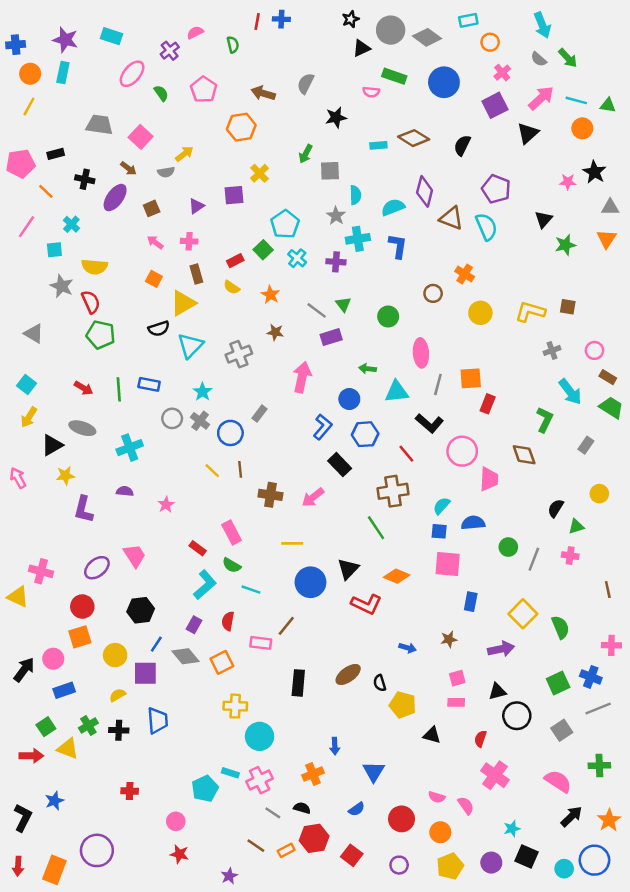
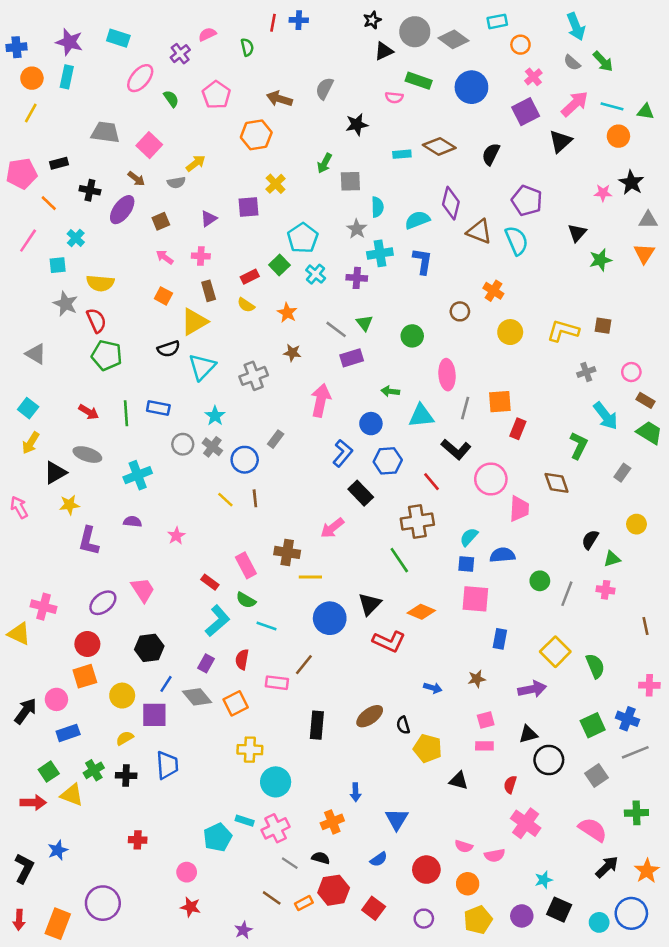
brown cross: (270, 495) -> (287, 552), moved
pink semicircle: (466, 806) -> (495, 855), turned 114

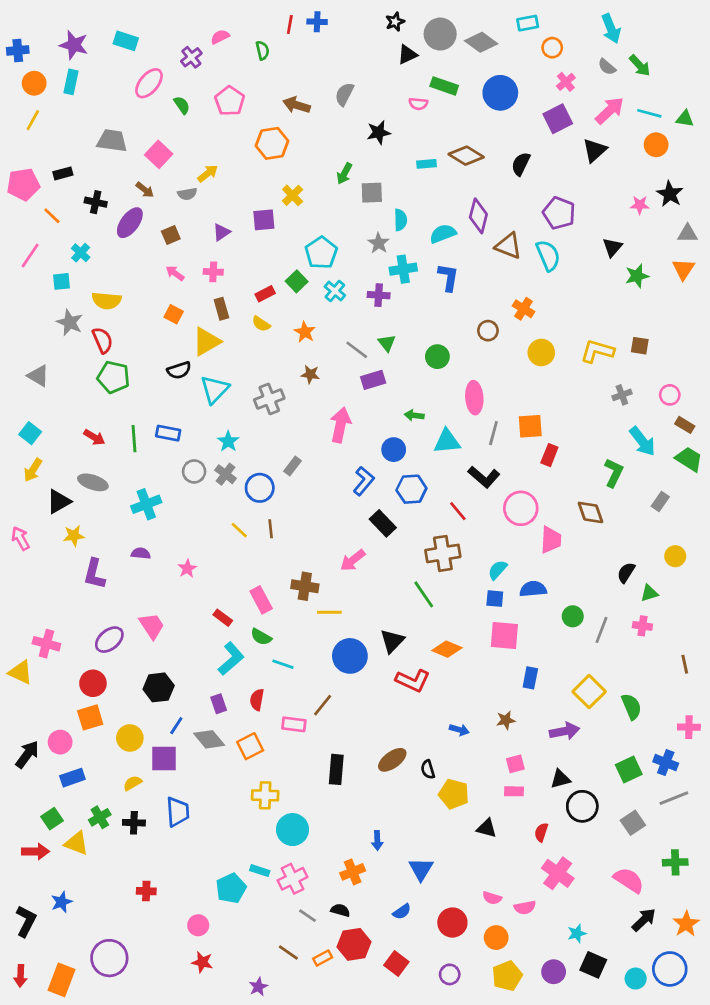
purple rectangle: (206, 663) -> (219, 704), turned -48

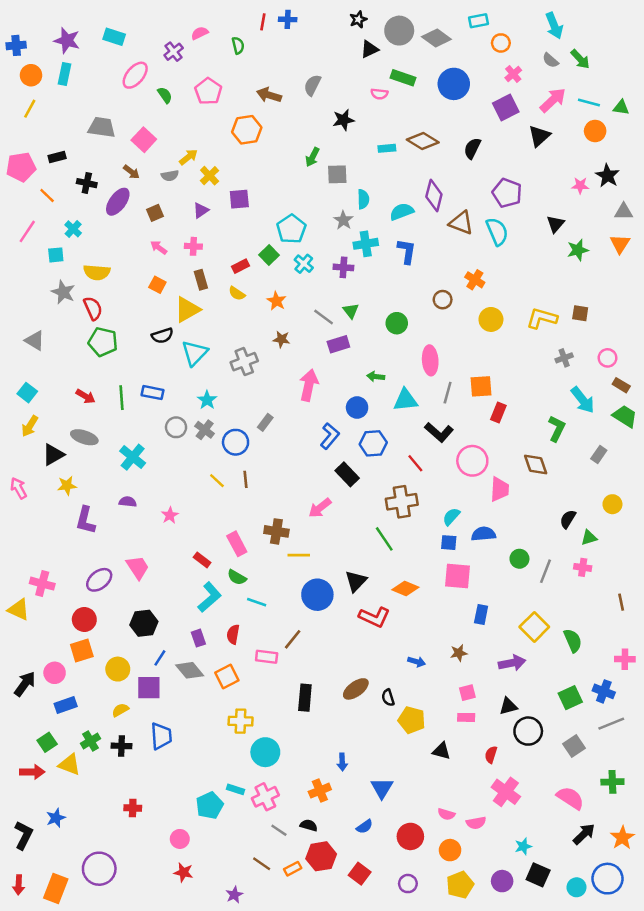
yellow cross: (293, 195) -> (210, 176), moved
cyan cross: (146, 504) -> (133, 457), turned -30

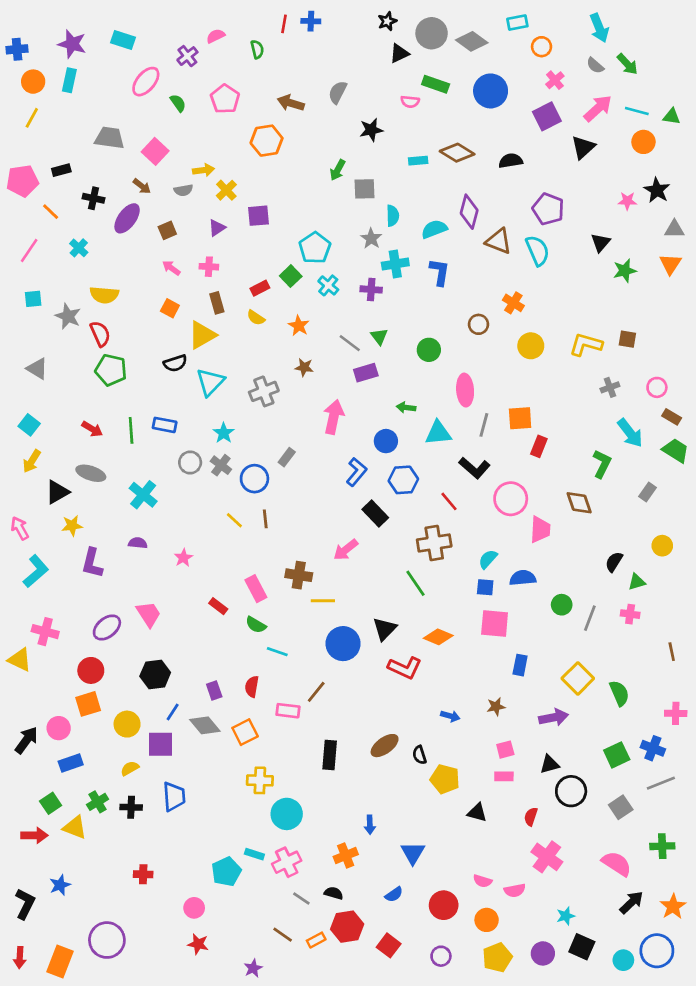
black semicircle: (472, 148) -> (511, 161), turned 55
yellow arrow: (188, 157) -> (204, 170), turned 30
cyan square: (56, 255) -> (33, 299), moved
cyan L-shape: (210, 597) -> (36, 571), moved

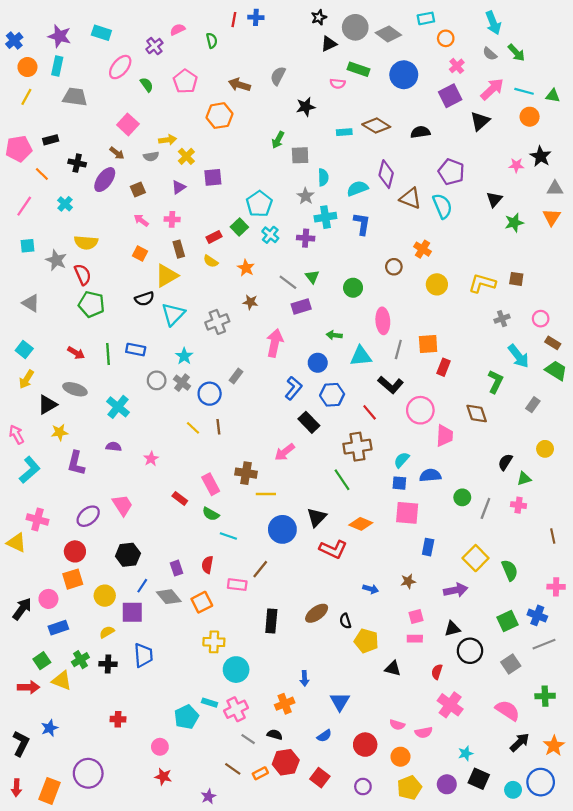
blue cross: (17, 49) -> (14, 41), turned -35
gray trapezoid: (110, 138) -> (75, 97), moved

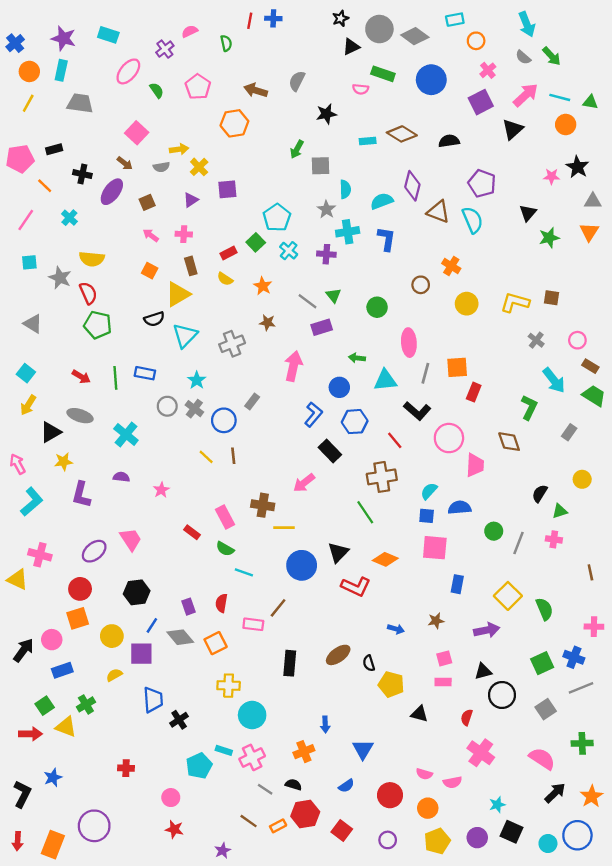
gray cross: (502, 319) -> (536, 340), turned -32
black cross: (108, 664) -> (179, 720), moved, turned -35

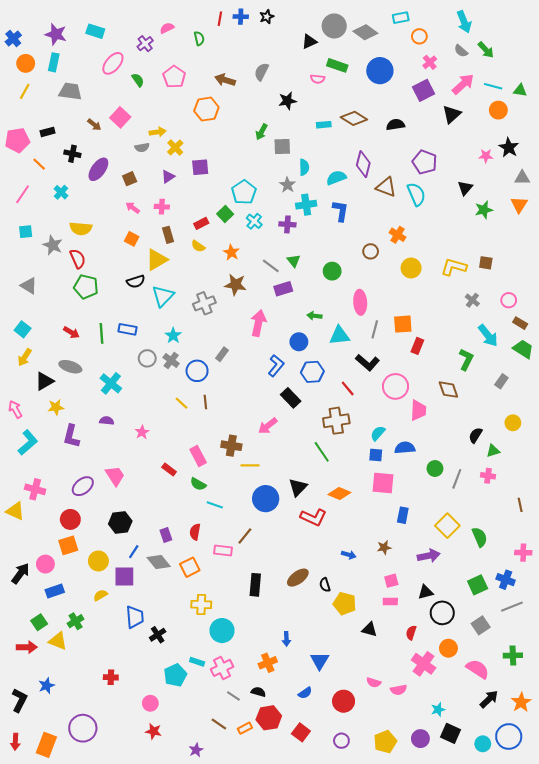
black star: (341, 18) -> (267, 17), moved
brown arrow: (125, 163) -> (94, 125), moved
brown star: (267, 323) -> (236, 285), size x1.5
orange circle: (428, 808) -> (448, 648), moved

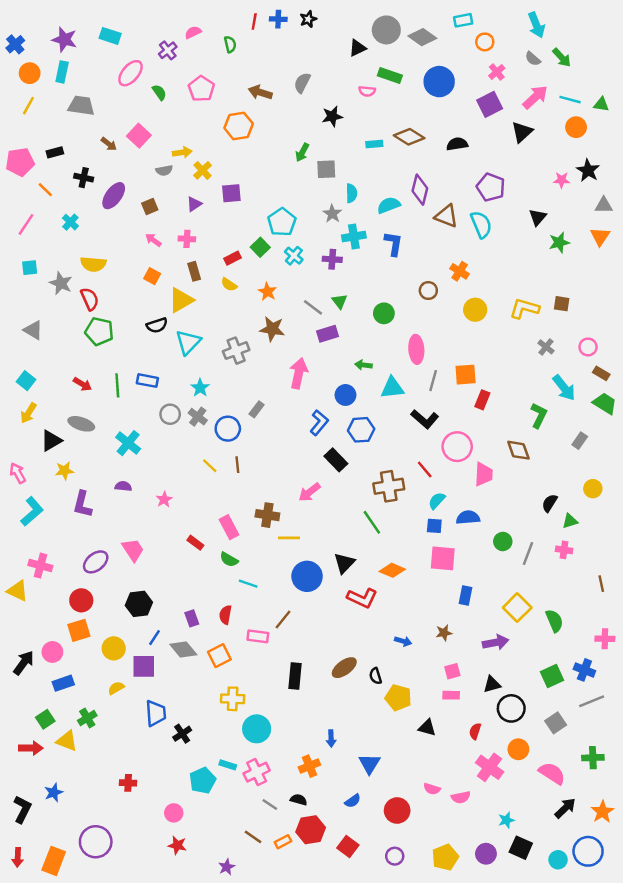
red line: (348, 389) -> (425, 469), moved

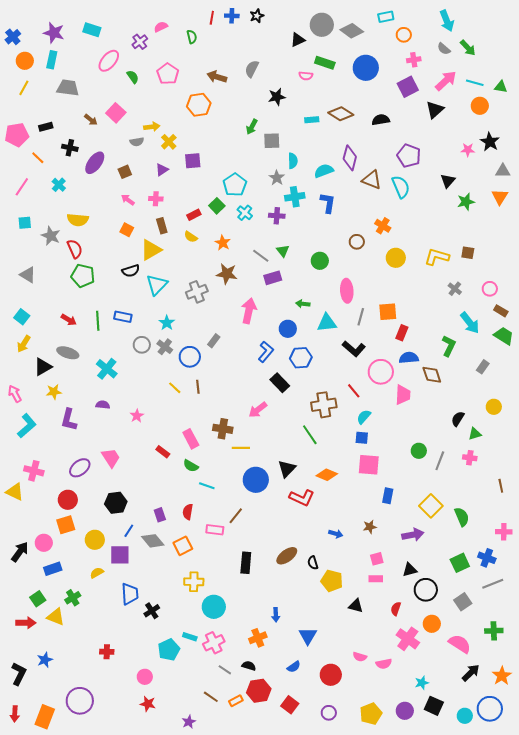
pink cross: (497, 72) -> (414, 60), turned 32
blue semicircle: (468, 517) -> (409, 358), moved

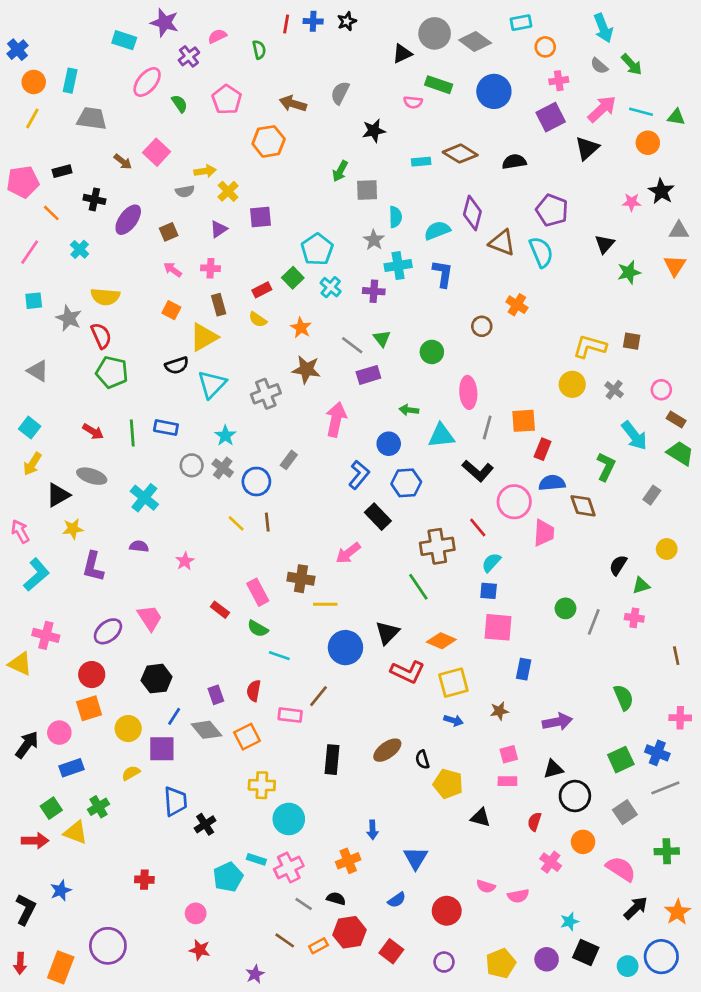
purple star: (54, 33) -> (165, 23), moved
yellow circle: (396, 258) -> (572, 384), moved
yellow square: (431, 506) -> (453, 683), moved, turned 30
pink cross: (408, 639) -> (551, 862), size x0.7

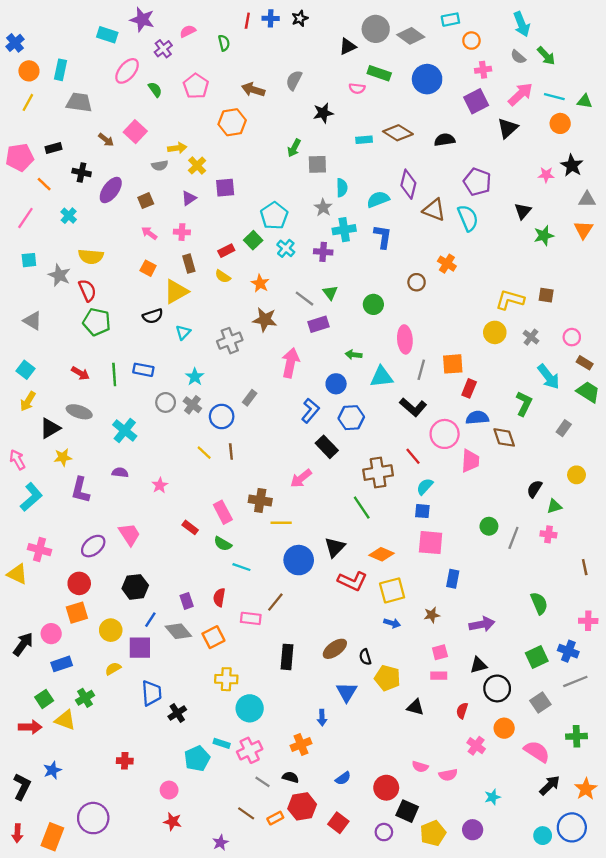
cyan triangle: (212, 384) -> (183, 332), size x0.6
blue triangle: (416, 858) -> (347, 692), moved
black square: (586, 953) -> (407, 811), moved

